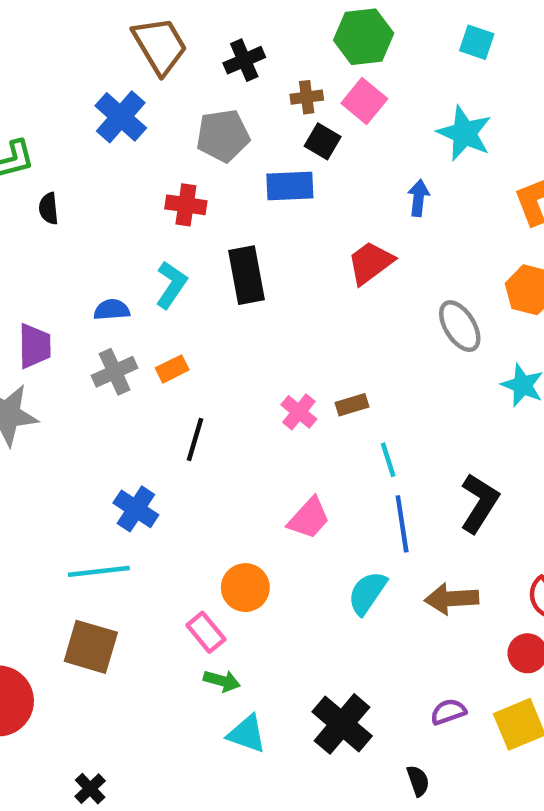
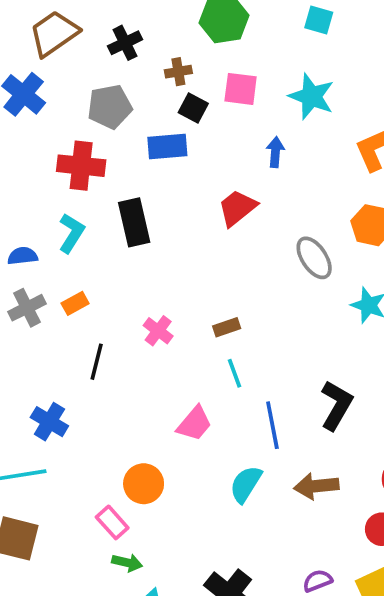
brown trapezoid: (160, 46) -> (54, 33), turned -92
pink square: (364, 101) -> (241, 89), moved, turned -30
red cross: (186, 205) -> (81, 166), size x1.4
pink cross: (299, 412) -> (158, 331), moved
cyan line: (388, 460) -> (235, 373), moved

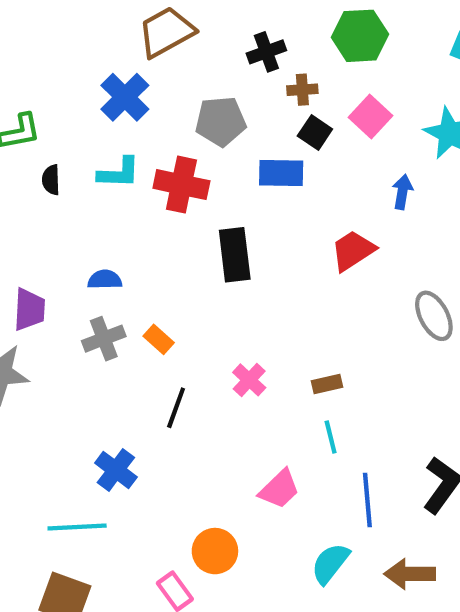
black cross: (125, 43) -> (266, 52), moved
pink square: (241, 89) -> (371, 116), turned 30
cyan L-shape: (71, 233) -> (119, 173), moved, turned 54
orange rectangle: (75, 303) -> (159, 339), turned 65

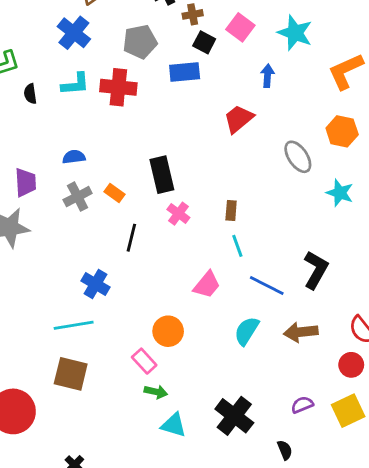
black rectangle: (235, 255) -> (162, 175), moved
brown rectangle: (327, 384) -> (231, 211), turned -66
blue line: (367, 500) -> (267, 286), turned -52

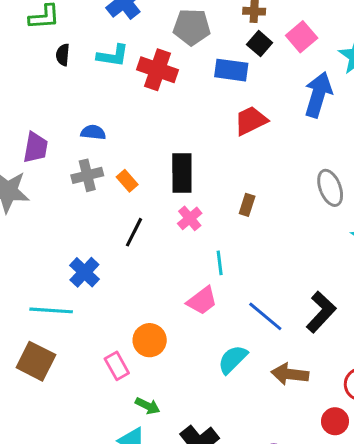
blue arrow: (268, 76) -> (318, 95), size x1.8
red trapezoid: (239, 119) -> (251, 121), moved
brown rectangle: (231, 211) -> (247, 205), moved
cyan line: (237, 246) -> (220, 263), moved
green arrow: (156, 392) -> (148, 406), moved

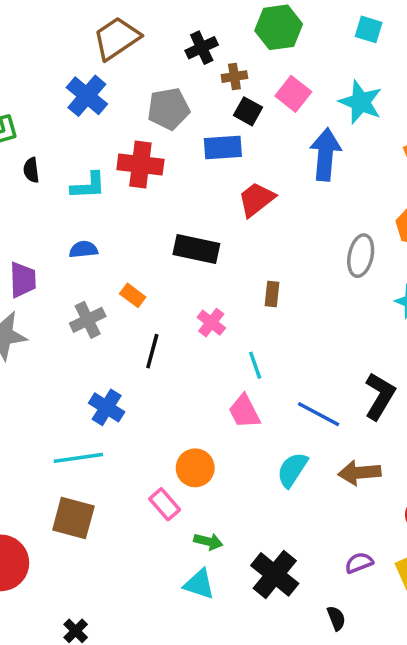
cyan L-shape: (113, 56) -> (88, 186), moved
black rectangle: (182, 173) -> (196, 249), moved, turned -66
gray cross: (87, 175) -> (88, 320), moved
gray ellipse: (330, 188) -> (361, 256), turned 45
pink trapezoid: (202, 301) -> (244, 411), turned 112

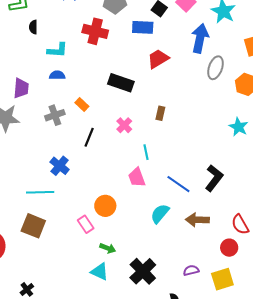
cyan L-shape: (88, 186) -> (57, 50), moved
gray ellipse: (361, 256) -> (215, 68), moved

